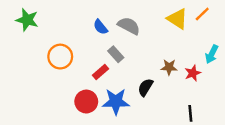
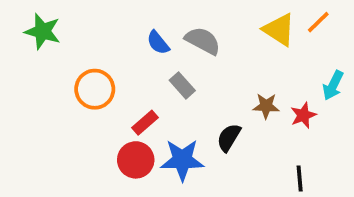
red rectangle: (100, 72) -> (145, 123), moved

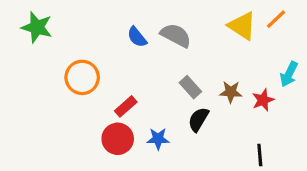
gray rectangle: (182, 85) -> (190, 87), moved
blue star: (182, 160) -> (158, 139), size x0.6

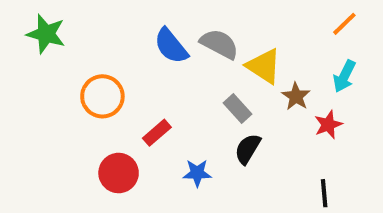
yellow triangle: (242, 26) -> (264, 66), moved
blue semicircle: (137, 37) -> (171, 46), size x1.4
cyan arrow: (289, 74) -> (344, 76), moved
brown star: (231, 92) -> (296, 96), moved, turned 30
red circle: (118, 139) -> (119, 173), moved

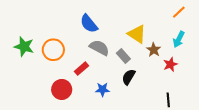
green star: (46, 34) -> (24, 47), moved
gray semicircle: (219, 44) -> (99, 48), moved

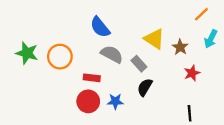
cyan arrow: (179, 39) -> (211, 39), moved
brown star: (154, 50) -> (180, 47), moved
red rectangle: (82, 69) -> (92, 78), turned 48
red circle: (62, 89) -> (88, 101), moved

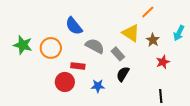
orange line: (201, 14) -> (148, 12), moved
blue semicircle: (100, 27) -> (74, 26), moved
red circle: (88, 101) -> (65, 82), moved

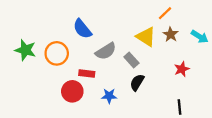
cyan arrow: (179, 33) -> (200, 37), turned -84
brown star: (153, 40) -> (171, 34), moved
gray semicircle: (95, 46) -> (106, 51), turned 120

